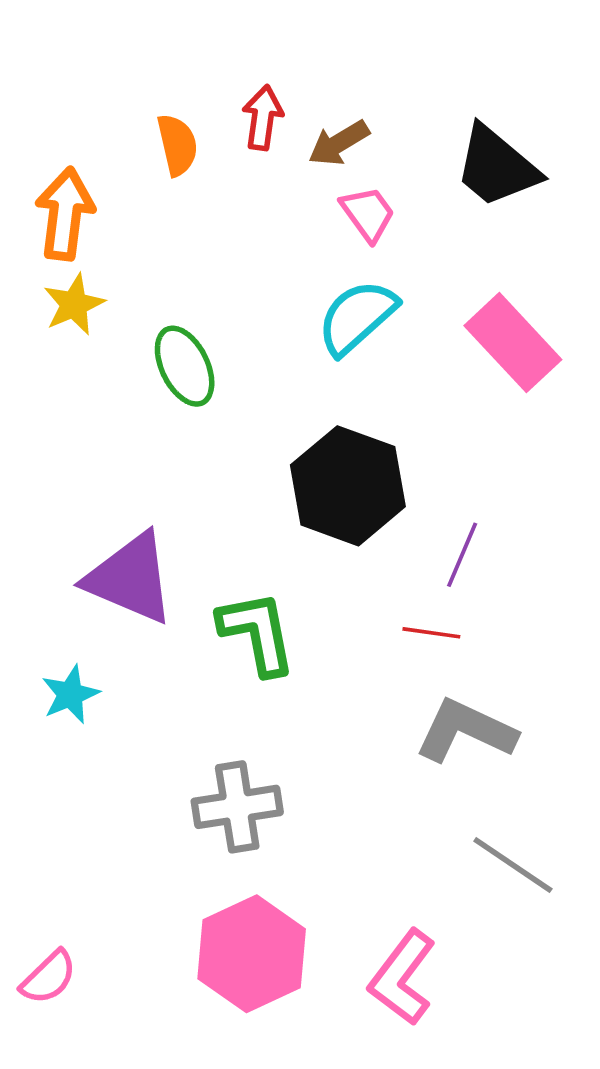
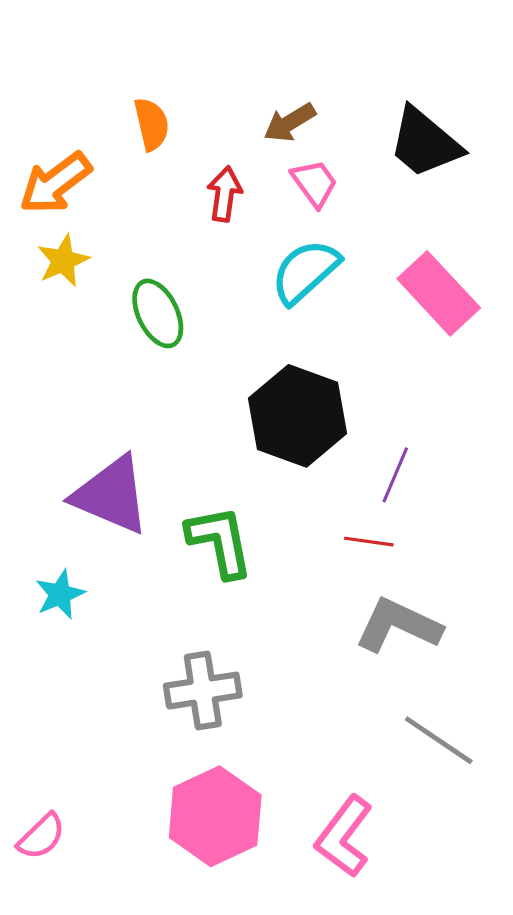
red arrow: (263, 118) -> (224, 194), moved
orange arrow: (65, 214) -> (55, 183), turned -134

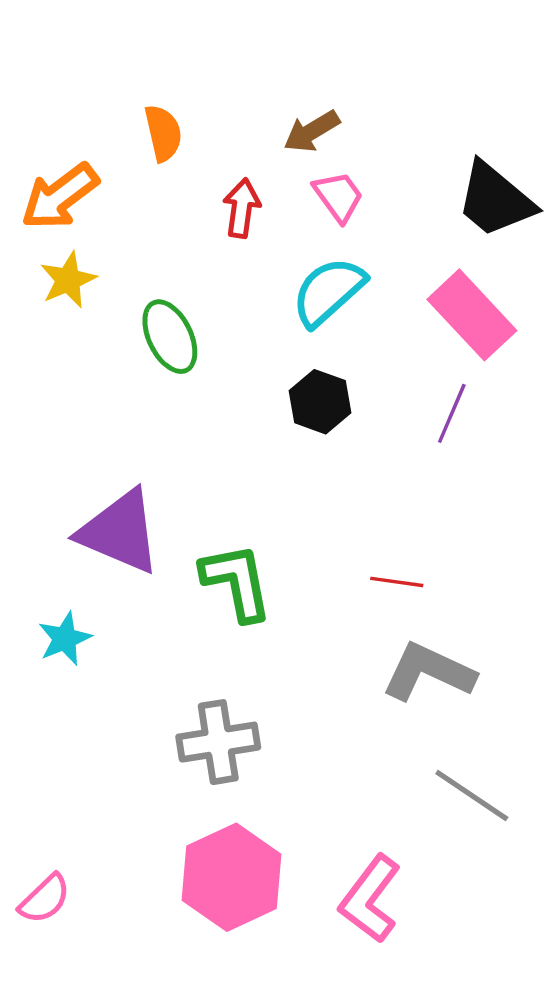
black trapezoid: (425, 143) -> (495, 200), moved
black hexagon: (297, 416) -> (320, 402), moved, size x0.6
purple line: (395, 475) -> (452, 413), moved

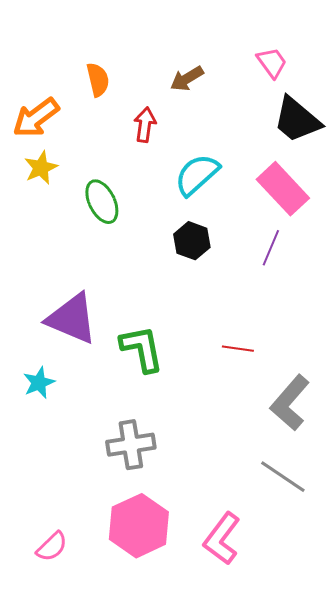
pink trapezoid: (338, 196) -> (272, 63), moved
gray L-shape: (428, 672) -> (290, 403), moved, turned -74
pink semicircle: (45, 899) -> (52, 547), moved

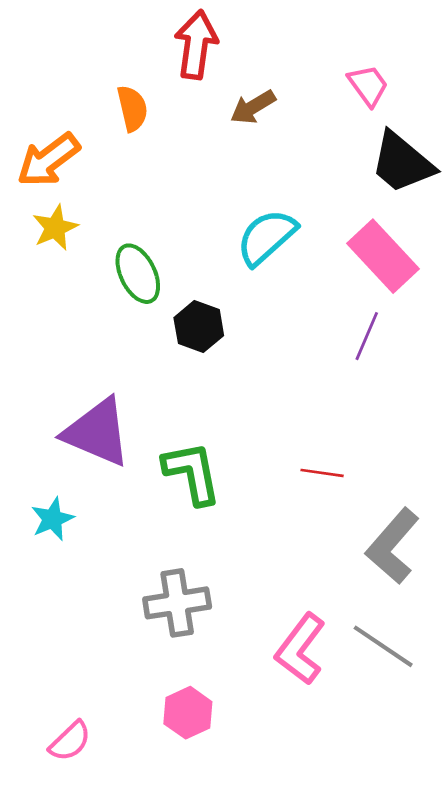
red arrow: (145, 125) -> (196, 45), moved, size x1.4
black hexagon: (192, 241) -> (199, 327), moved
pink hexagon: (139, 526) -> (188, 713), size x0.6
pink L-shape: (222, 539) -> (300, 649), moved

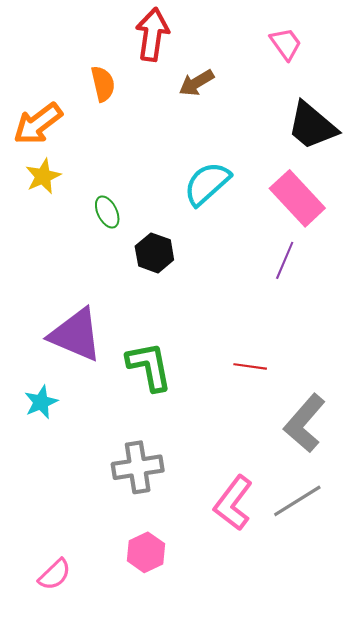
pink trapezoid: (368, 85) -> (286, 44), moved
green ellipse: (138, 274) -> (107, 212), size x0.7
gray line: (383, 646) -> (297, 501), turned -66

